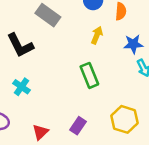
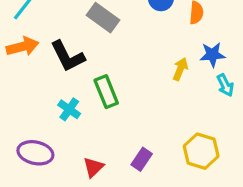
yellow arrow: (97, 35) -> (180, 69), moved
green rectangle: (89, 75) -> (106, 92), moved

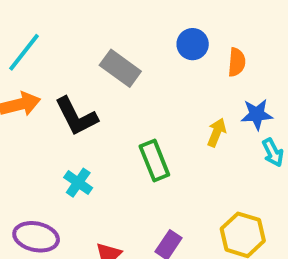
green rectangle: (106, 92) -> (154, 161), moved

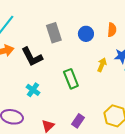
blue circle: (193, 44) -> (86, 34), moved
gray rectangle: (120, 68) -> (54, 33), turned 36

